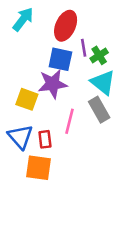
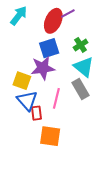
purple line: (84, 48) -> (68, 14), moved, turned 72
blue square: (60, 59) -> (49, 48), turned -30
blue triangle: (20, 137) -> (27, 101), moved
orange square: (38, 168) -> (50, 136), moved

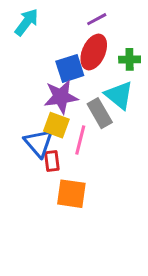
red ellipse: (53, 21) -> (94, 52), moved
green cross: (81, 45) -> (130, 59), moved, turned 32
yellow square: (22, 81) -> (56, 125), moved
gray rectangle: (81, 89) -> (100, 113), moved

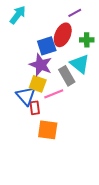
purple line: (97, 19) -> (75, 13), moved
purple star: (61, 97) -> (41, 65), turned 30
pink line: (80, 140) -> (54, 94), turned 54

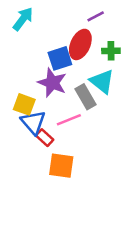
yellow square: (38, 84) -> (24, 104), moved
red rectangle: (35, 108) -> (45, 138), turned -40

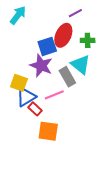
blue triangle: (33, 122) -> (26, 97), turned 40

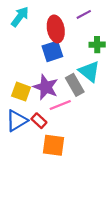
red ellipse: (63, 35) -> (56, 29), moved, turned -35
purple star: (41, 66) -> (46, 87), moved
blue triangle: (26, 97) -> (17, 121), moved

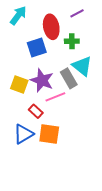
green cross: (97, 45) -> (72, 41), moved
blue square: (52, 51) -> (37, 47), moved
blue triangle: (17, 121) -> (23, 134), moved

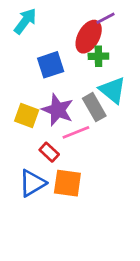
red ellipse: (51, 27) -> (89, 37), moved, turned 40

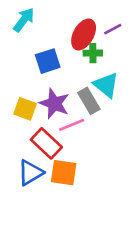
purple line: (106, 18) -> (113, 29), moved
red rectangle: (49, 152) -> (46, 143), size x1.6

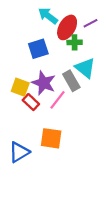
cyan arrow: (24, 20) -> (48, 16), moved, turned -90
pink line: (72, 125) -> (57, 100), turned -30
red rectangle: (46, 143) -> (31, 102), moved, size x0.7
blue triangle: (30, 173) -> (19, 152), moved

